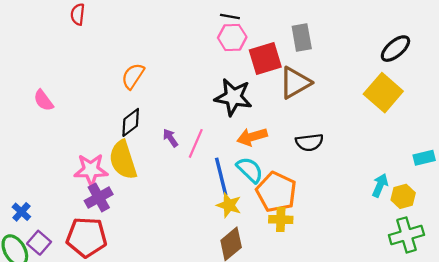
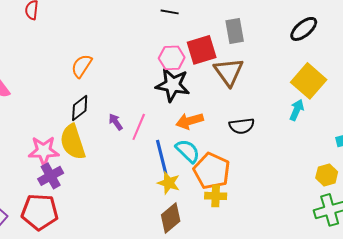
pink hexagon: (232, 37) -> (172, 58), moved
black ellipse: (395, 49) -> (304, 29), moved
brown triangle: (295, 83) -> (229, 72), turned -36
cyan arrow: (380, 185) -> (297, 110), moved

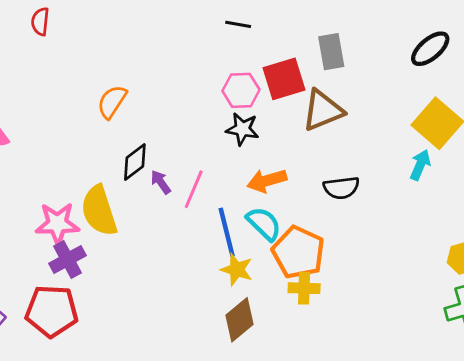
brown triangle: (229, 72) -> (323, 110), turned 44
black star: (173, 85) -> (242, 129), size x0.7
black diamond: (80, 108) -> (135, 162), moved

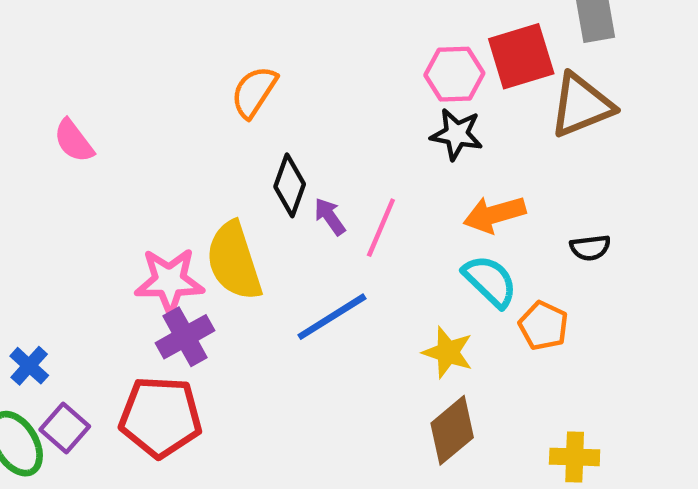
black diamond: (135, 162) -> (290, 185), turned -33
black semicircle: (341, 188) -> (590, 248), moved, size x0.7
blue line: (227, 232) -> (332, 317), moved, turned 72
orange pentagon: (298, 252) -> (543, 326), size x0.6
yellow cross: (304, 288) -> (575, 457), moved

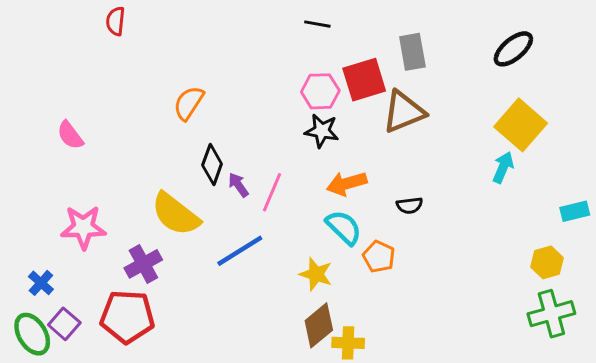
yellow semicircle: (234, 261) -> (176, 214), turned -34
pink star: (169, 281) -> (83, 227), moved
yellow cross: (575, 457) -> (348, 343), moved

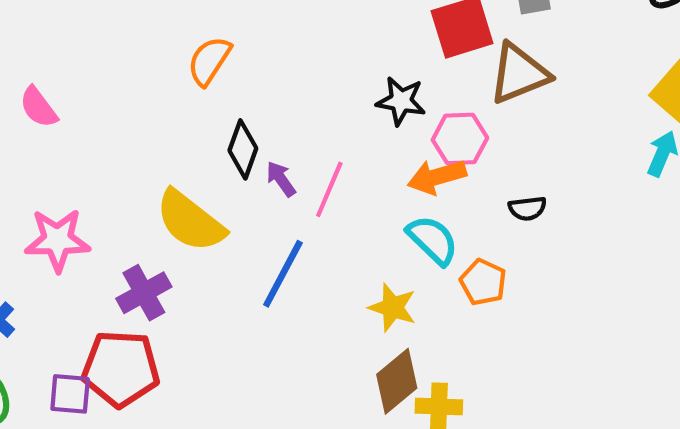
pink hexagon: (320, 91) -> (460, 139), moved
blue line: (240, 251) -> (283, 274), turned -30
purple square: (64, 324) -> (70, 394), moved, turned -36

